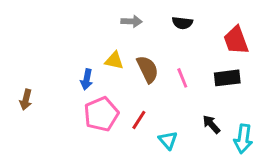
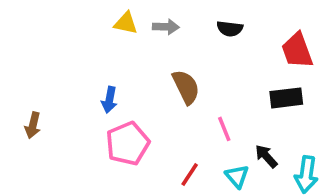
yellow triangle: (114, 61) -> (126, 23), moved
pink line: (182, 78) -> (224, 129), moved
red line: (139, 120) -> (190, 175), moved
cyan triangle: (168, 140) -> (237, 176), moved

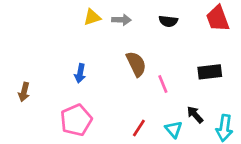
yellow triangle: (126, 23) -> (92, 17), turned -30
red trapezoid: (297, 50) -> (218, 19), moved
pink line: (224, 129) -> (163, 84), moved
pink pentagon: (128, 144) -> (76, 120), moved

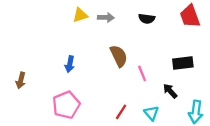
black arrow: (195, 115) -> (170, 91), moved

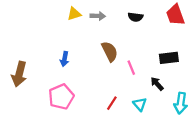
brown arrow: (21, 80) -> (19, 74), size x1.6

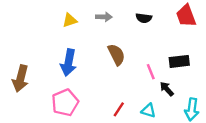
yellow triangle: (74, 14) -> (70, 20), moved
blue arrow: (64, 59) -> (68, 63), size x1.6
pink line: (131, 68) -> (151, 72), moved
cyan triangle: (140, 104) -> (148, 111), turned -32

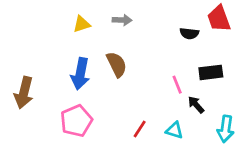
black semicircle: (144, 18) -> (189, 33), moved
brown semicircle: (116, 55) -> (117, 64), moved

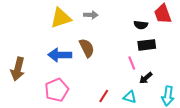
yellow triangle: (82, 24) -> (61, 18), size x1.6
black rectangle: (211, 72) -> (147, 45), moved
blue arrow: (80, 74) -> (60, 55), turned 80
black arrow: (196, 105) -> (146, 78), turned -88

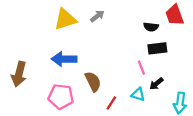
gray arrow: (91, 15) -> (97, 16), turned -40
brown semicircle: (87, 48) -> (93, 82), moved
pink pentagon: (57, 90) -> (61, 97), turned 30
cyan triangle: (130, 97) -> (138, 94), moved

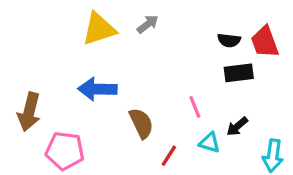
red trapezoid: (175, 15) -> (265, 42), moved
pink line: (141, 68) -> (195, 107), moved
pink pentagon: (61, 97) -> (65, 151), moved

